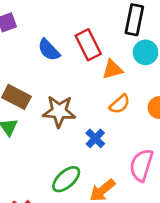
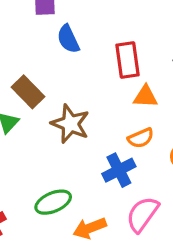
blue semicircle: (49, 50) -> (68, 39), moved
blue cross: (95, 138) -> (119, 170), moved, size x1.4

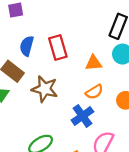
blue semicircle: (68, 39) -> (27, 46), moved, turned 48
red rectangle: (127, 60) -> (58, 48), moved

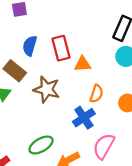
orange triangle: (94, 63) -> (82, 64), moved
orange semicircle: (94, 92) -> (96, 94), turned -42

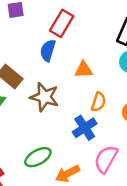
blue semicircle: (30, 46) -> (48, 50), moved
red rectangle: (61, 48) -> (62, 23), moved, turned 45

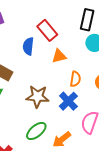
red rectangle: (62, 23) -> (47, 30), moved, turned -60
brown star: (44, 97) -> (37, 96), moved

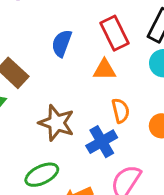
red rectangle: (47, 30) -> (114, 33), moved
orange semicircle: (75, 79) -> (121, 111), turned -35

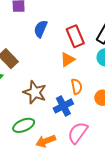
blue semicircle: (62, 43) -> (41, 29), moved
orange triangle: (104, 70) -> (67, 60), turned -35

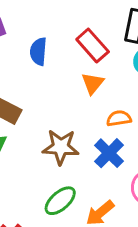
orange semicircle: (77, 87) -> (119, 118), turned -70

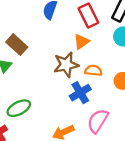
brown star: (61, 147) -> (66, 65), moved, turned -30
green ellipse: (60, 201) -> (19, 108), moved

